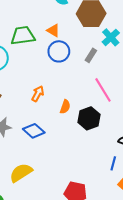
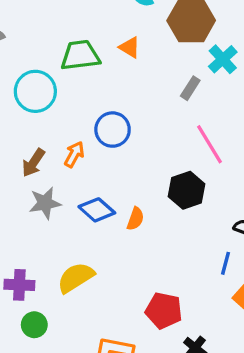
blue circle: (59, 51) -> (113, 130), moved
orange arrow: (38, 94) -> (74, 154), moved
orange semicircle: (65, 107) -> (135, 219), moved

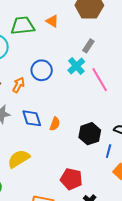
cyan cross: (223, 59) -> (76, 66), moved
black hexagon: (187, 190) -> (90, 134), moved
blue diamond: (97, 210) -> (32, 118), turned 30

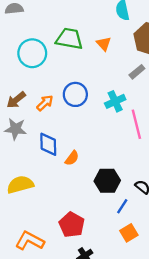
gray rectangle: (88, 46) -> (137, 72), moved

